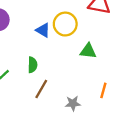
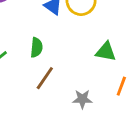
green triangle: (88, 51) -> (106, 52), moved

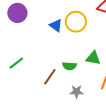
green semicircle: (36, 47) -> (70, 66), moved, turned 88

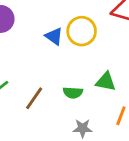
brown line: (50, 77) -> (34, 98), moved

